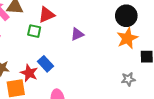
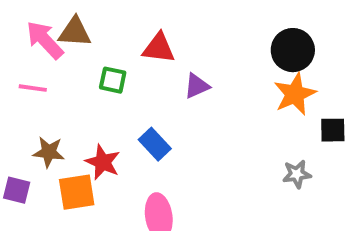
red triangle: (47, 15) -> (159, 48), moved, turned 30
blue rectangle: (45, 64) -> (155, 144), moved

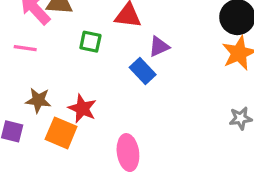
blue rectangle: (155, 144) -> (143, 71), moved
orange square: (77, 192) -> (61, 133), turned 32

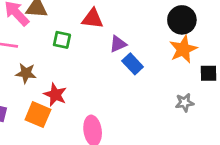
blue rectangle: (143, 71) -> (133, 64), moved
brown star: (38, 100) -> (26, 73), moved

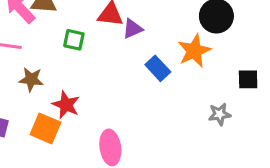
purple triangle: (118, 44) -> (132, 29), moved
orange star: (183, 49) -> (194, 51), moved

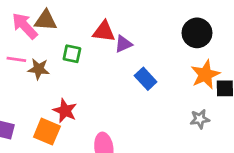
orange star: (194, 51) -> (205, 75), moved
brown star: (31, 79) -> (39, 69), moved

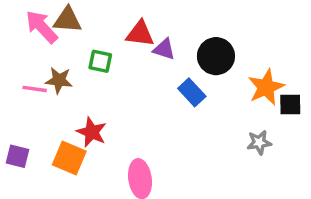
black circle: (197, 33) -> (216, 56), moved
purple triangle: (123, 44) -> (164, 49), turned 42
pink line: (16, 59) -> (35, 89), moved

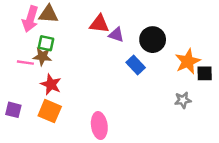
pink arrow: (42, 27) -> (30, 19), turned -120
green square: (100, 61) -> (46, 43), moved
red star: (92, 132) -> (51, 84), moved

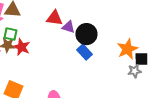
black circle: (153, 40) -> (86, 34), moved
red star: (51, 84) -> (21, 47), moved
gray star: (183, 100) -> (134, 71), moved

